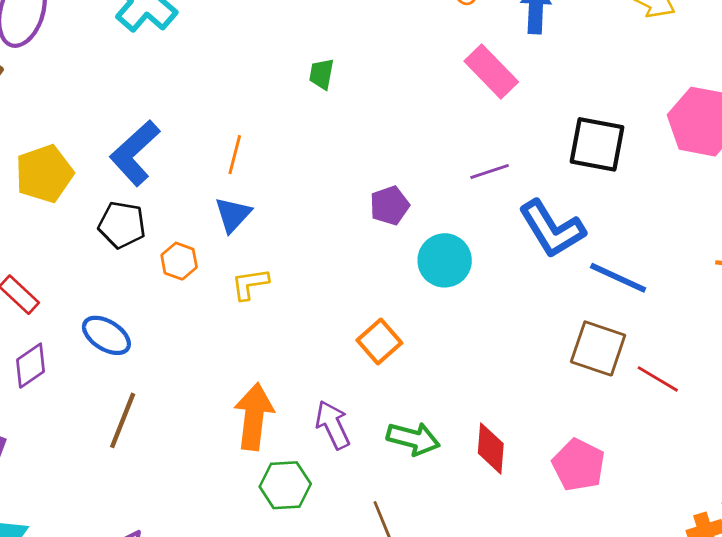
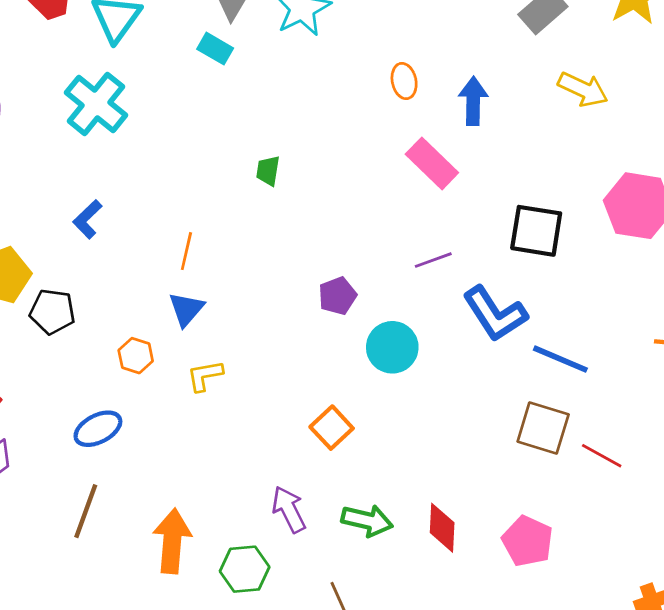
blue L-shape: (135, 153) -> (87, 219), moved, size x0.6
black pentagon: (122, 225) -> (52, 312), moved
blue ellipse: (106, 335) -> (98, 429), moved, turned -57
orange arrow: (254, 417) -> (172, 541), moved

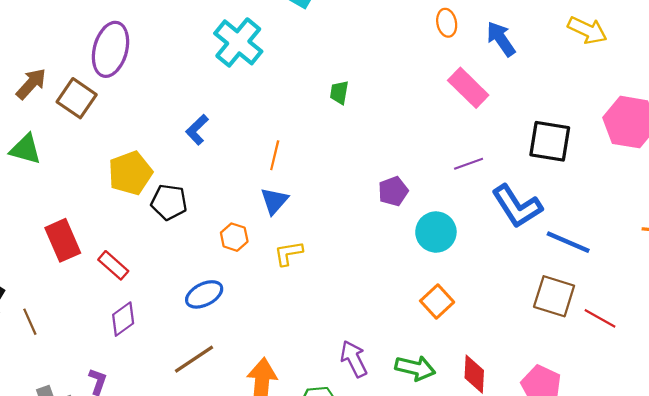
blue arrow: (473, 101) -> (501, 39), turned -36
cyan cross: (96, 104) -> (238, 42), moved
orange square: (332, 428) -> (437, 301), moved
brown line: (86, 511) -> (194, 359), turned 36

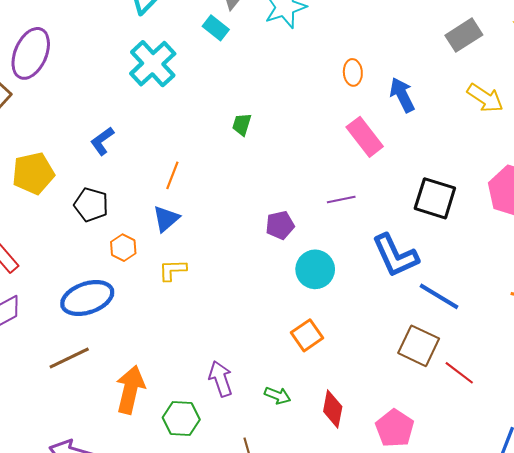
purple line: (469, 164) -> (341, 200), moved
black pentagon: (169, 202) -> (91, 205), moved
blue ellipse: (204, 294) -> (87, 298), size x1.4
green arrow: (415, 368) -> (278, 396), size x0.7

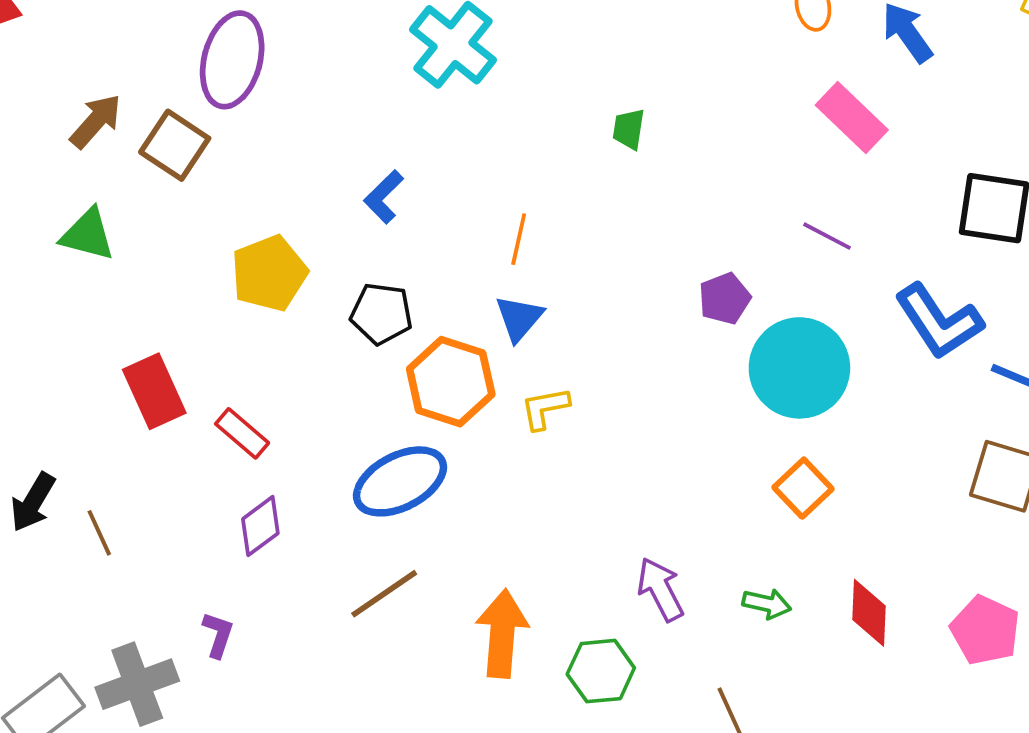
purple line: (341, 200) -> (827, 236), turned 48
orange hexagon: (123, 248) -> (451, 382), size x1.8
cyan circle: (315, 269) -> (799, 368), size x1.4

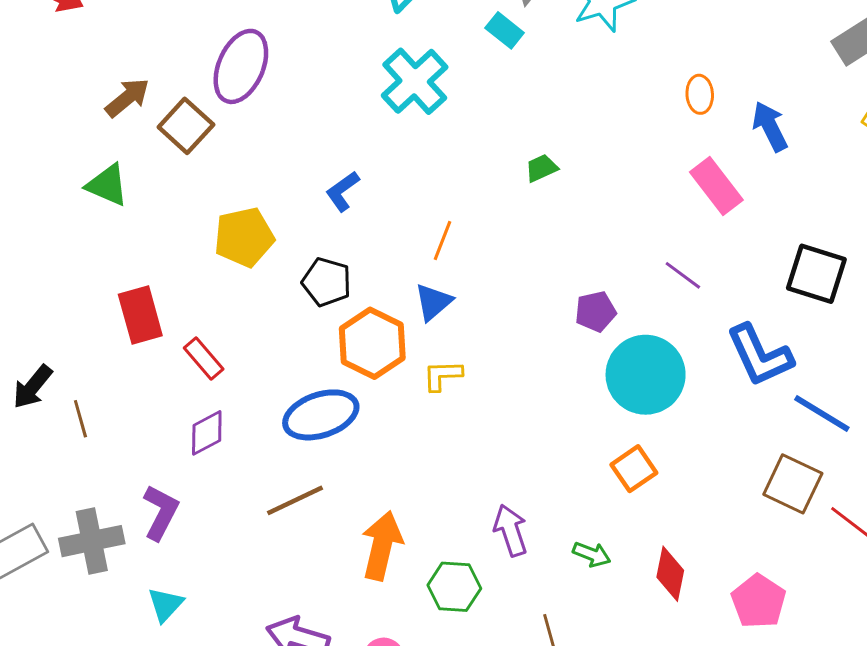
green trapezoid: (629, 129) -> (541, 168), turned 48
purple L-shape: (218, 635) -> (161, 512), size x1.5

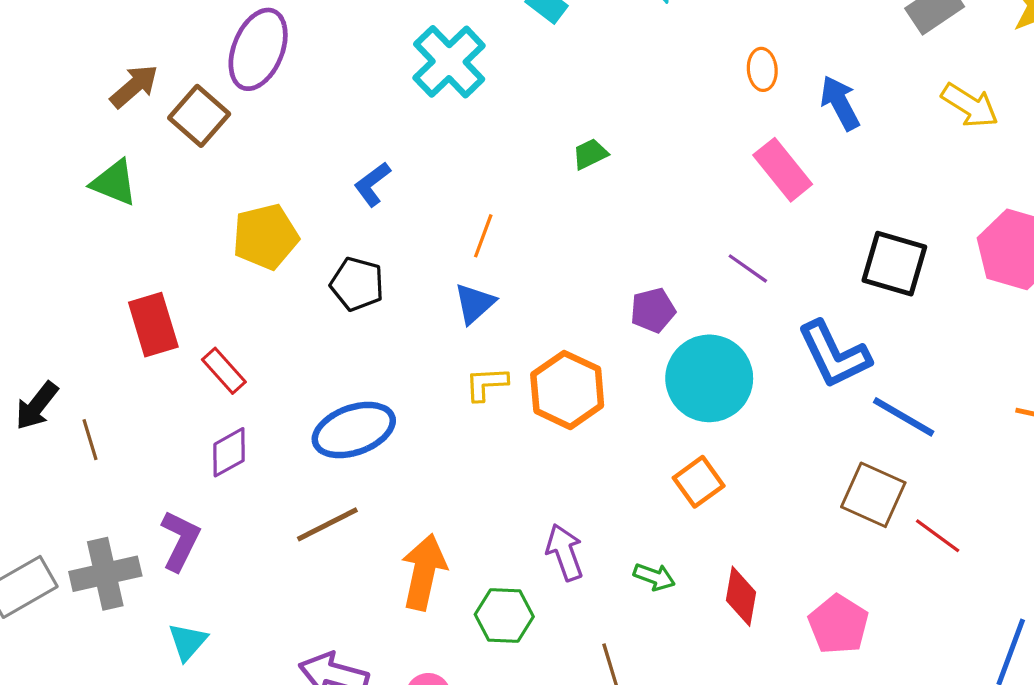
orange hexagon: (372, 343) -> (567, 390), moved

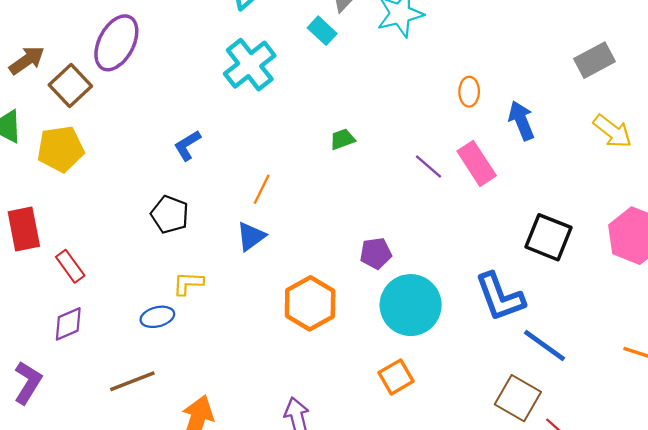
yellow pentagon: (265, 237) -> (61, 149), moved
purple line: (748, 268) -> (429, 166), moved
yellow L-shape: (486, 384) -> (188, 283), moved
blue ellipse: (354, 430) -> (157, 317), size x0.6

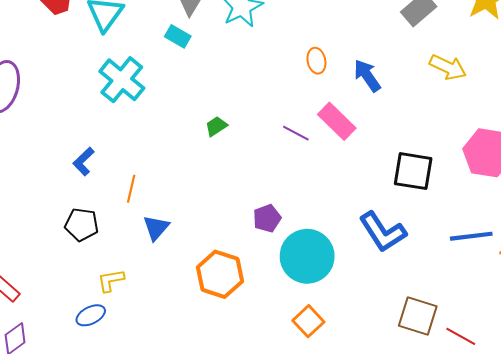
orange line: (262, 189) -> (131, 189), moved
blue line: (545, 345) -> (471, 236), moved, turned -30

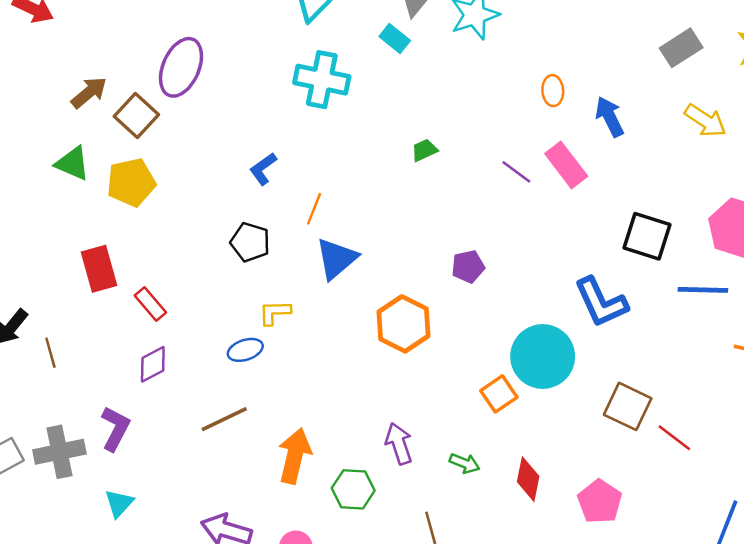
cyan cross: (122, 80) -> (322, 80), turned -36
blue triangle: (156, 228) -> (337, 259), size x1.4
blue line: (471, 236) -> (703, 290), moved
cyan circle: (307, 256) -> (543, 356), moved

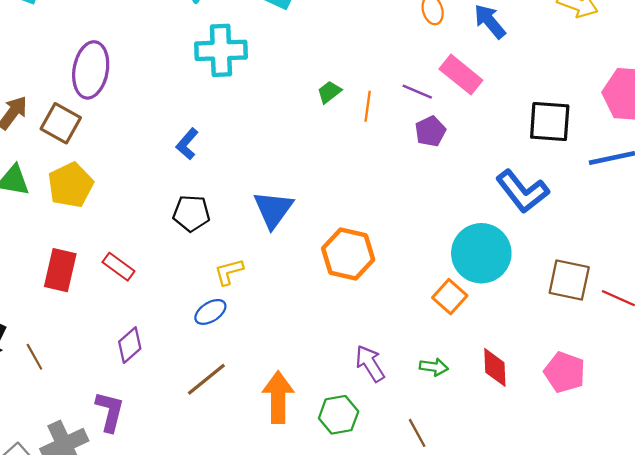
orange line: (314, 209) -> (368, 106), moved
purple pentagon: (468, 267) -> (430, 131), moved
red rectangle: (99, 269) -> (60, 270), turned 42
red rectangle: (150, 304) -> (118, 267), moved

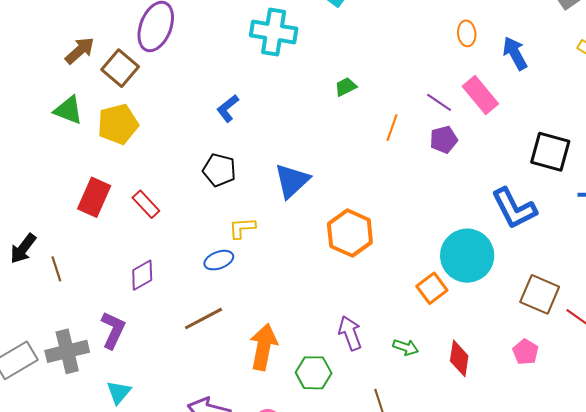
green trapezoid: (329, 92) -> (346, 87), moved
orange line: (368, 106) -> (392, 128), moved
pink pentagon: (565, 372) -> (526, 352), moved, size x0.7

